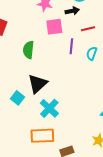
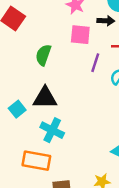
black triangle: (38, 84) -> (45, 98), turned 30
cyan cross: (49, 108) -> (52, 130), turned -30

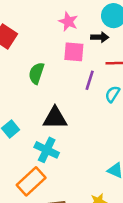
black triangle: (45, 98) -> (55, 118), moved
orange rectangle: (36, 161) -> (31, 181), turned -52

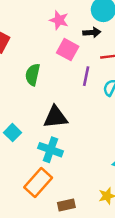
pink square: (74, 52) -> (68, 50), turned 30

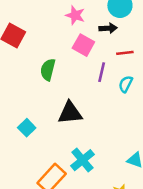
cyan cross: (51, 150) -> (83, 160), moved, turned 30

